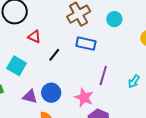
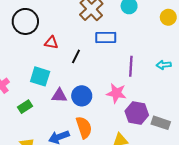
cyan arrow: (134, 81) -> (164, 65), turned 64
purple triangle: (30, 97) -> (59, 95), moved

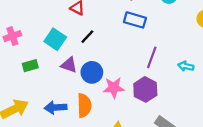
black line: (76, 56) -> (87, 37), moved
pink star: (116, 93) -> (114, 88), moved, turned -30
purple hexagon: (137, 113) -> (145, 89), moved

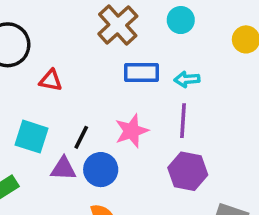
black line: (87, 37) -> (81, 137), moved
cyan arrow: (186, 66) -> (187, 79), moved
pink star: (114, 88) -> (132, 131), moved

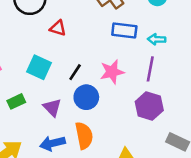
purple triangle: (63, 169) -> (52, 108), moved, turned 36

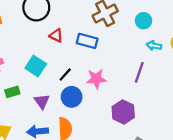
blue rectangle: (124, 30) -> (87, 41), moved
cyan arrow: (157, 39) -> (154, 46), moved
purple line: (150, 69) -> (139, 72), moved

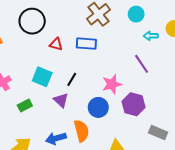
purple line: (139, 72) -> (142, 64), turned -42
pink star: (96, 79) -> (112, 84), moved
blue circle: (72, 97) -> (98, 107), moved
purple triangle: (42, 101) -> (61, 100), moved

